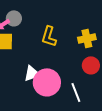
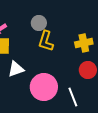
gray circle: (14, 18) -> (39, 23), moved
white triangle: (32, 73) -> (16, 69), moved

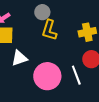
white line: (73, 97) -> (76, 75), moved

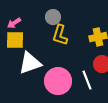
white triangle: (19, 58) -> (30, 63), size x1.4

